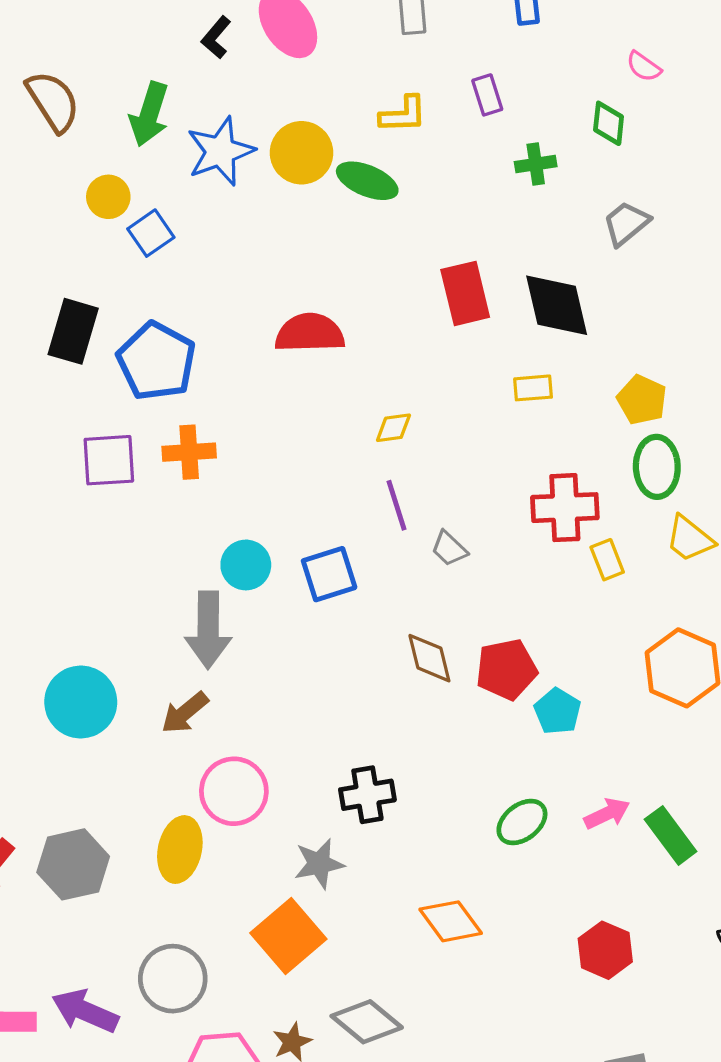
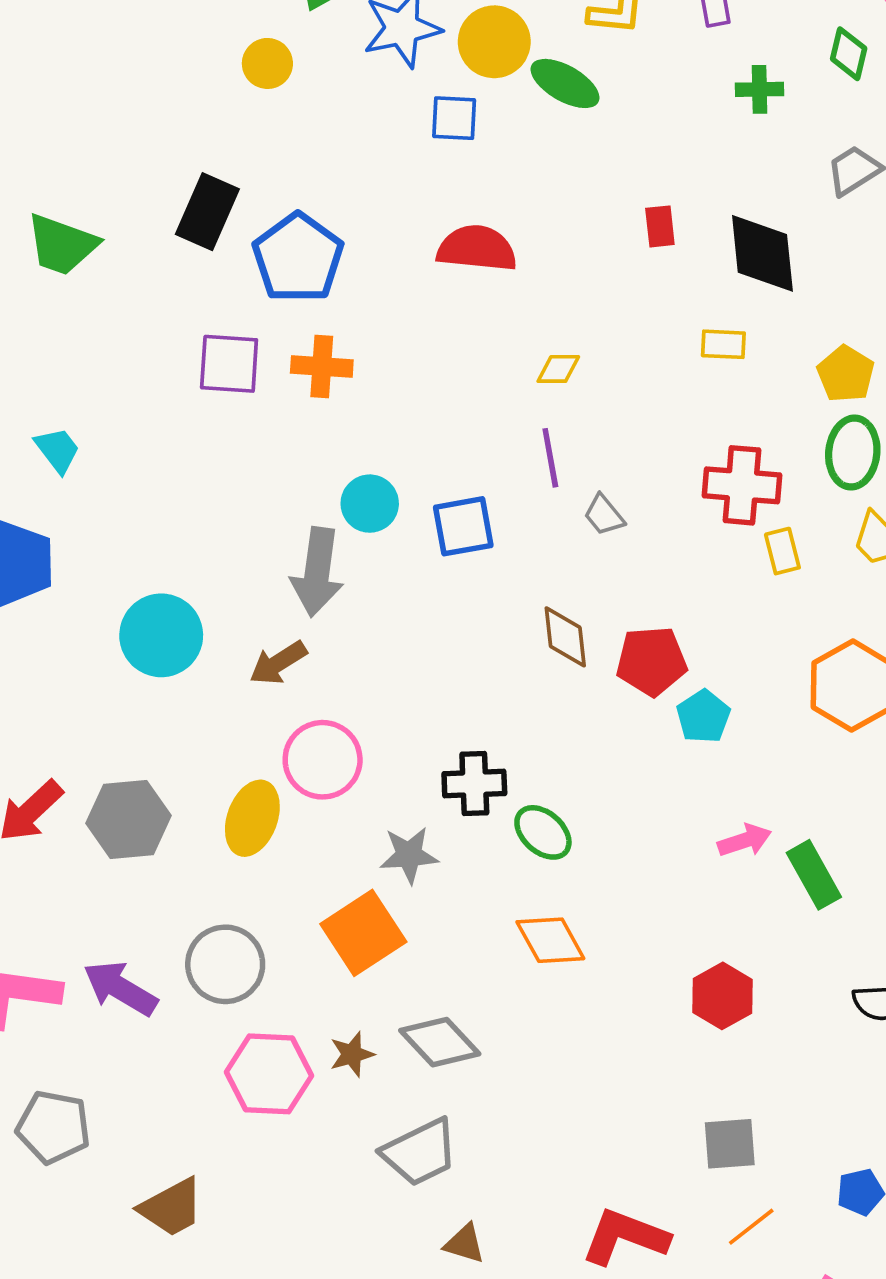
blue square: (151, 233) -> (454, 118), moved, turned 30
red rectangle: (465, 293) -> (660, 226), size x0.6
green ellipse: (522, 822) -> (543, 832), moved, turned 72

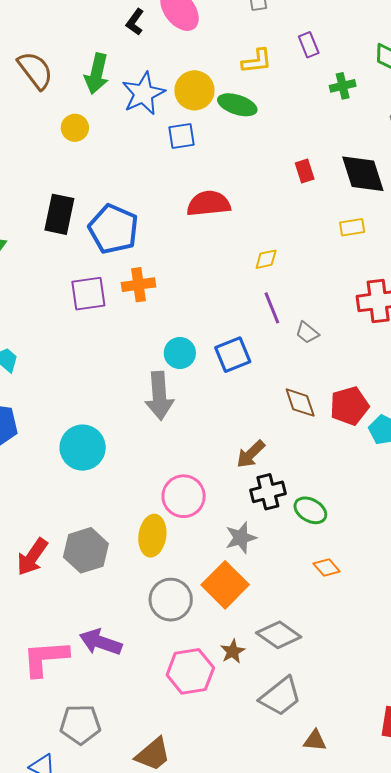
brown arrow: (278, 663) -> (251, 454), moved
orange diamond: (550, 940) -> (327, 567), size x0.7
gray circle: (225, 964) -> (171, 600), moved

